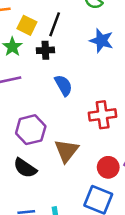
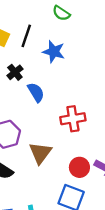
blue star: (101, 41) -> (54, 52), moved
black cross: (45, 50) -> (15, 72), moved, turned -35

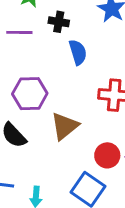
black cross: (15, 72) -> (59, 22), turned 35

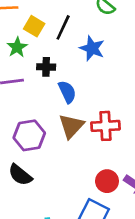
brown triangle: (65, 126) -> (71, 126), moved

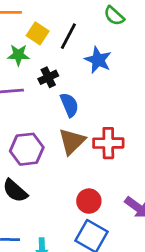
green star: (17, 47) -> (18, 55), turned 30
black cross: (46, 67) -> (48, 77), turned -30
red circle: (107, 181) -> (89, 201), moved

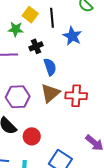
black line: (68, 36) -> (52, 18), turned -36
red circle: (89, 201) -> (32, 136), moved

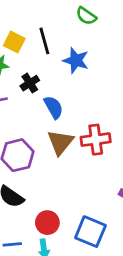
red circle: (32, 136) -> (47, 223), moved

